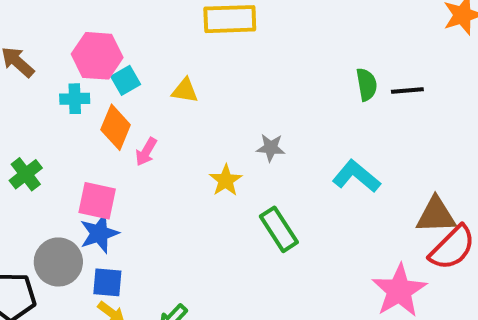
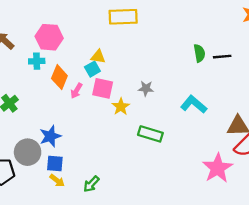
cyan square: (126, 80) -> (92, 69), moved
pink square: (97, 201) -> (103, 88), moved
green rectangle: (279, 229) -> (150, 134), turned -40

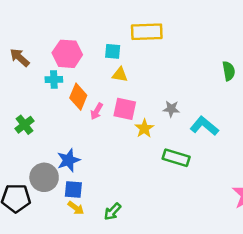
cyan square: (92, 69) -> (113, 51), moved, turned 35
cyan L-shape: (194, 104) -> (204, 126), moved

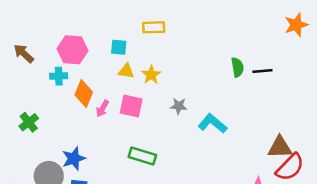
yellow rectangle: (147, 32) -> (154, 27), size x0.7
yellow star: (144, 128) -> (151, 75), moved
green rectangle: (176, 158) -> (142, 156), moved

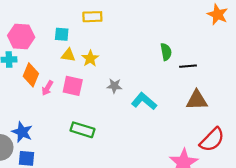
orange star: (296, 25) -> (218, 14), turned -30
black line: (262, 71) -> (188, 66), moved
brown triangle: (280, 147) -> (197, 100), moved
blue star: (74, 158) -> (22, 132), turned -30

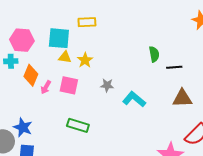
cyan square: (62, 34) -> (59, 38), size x1.6

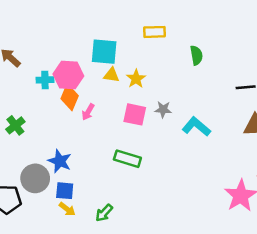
yellow rectangle: (87, 22) -> (155, 32), moved
pink hexagon: (22, 40) -> (68, 75), moved
green semicircle: (154, 54) -> (196, 55), moved
pink square: (69, 85) -> (135, 114), moved

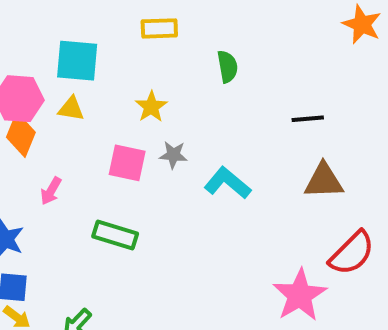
yellow triangle: (111, 75) -> (71, 109), moved
yellow star: (136, 79) -> (151, 107), moved
pink arrow: (88, 112) -> (51, 191), moved

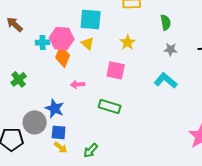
yellow triangle: (71, 109) -> (88, 43), turned 32
gray star: (173, 155) -> (171, 49), moved
pink arrow: (51, 191) -> (78, 84), turned 56

